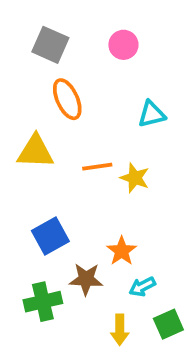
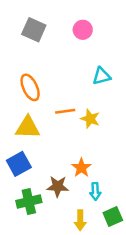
orange ellipse: (67, 99) -> (30, 87), moved
yellow triangle: (35, 152) -> (28, 128), moved
blue square: (50, 236) -> (19, 164), moved
cyan arrow: (142, 287) -> (95, 191), turned -66

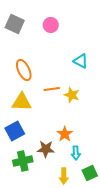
gray square: (34, 30) -> (15, 24), moved
pink circle: (83, 30) -> (51, 25), moved
cyan triangle: (102, 76) -> (81, 61), turned 42

